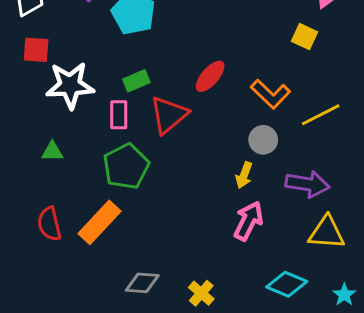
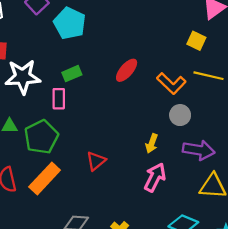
red triangle: (169, 115) -> (96, 161), moved, size x0.7
yellow line: (321, 115) -> (208, 76), moved, turned 40
gray circle: (263, 140) -> (180, 115), moved
green pentagon: (126, 166) -> (41, 137), moved

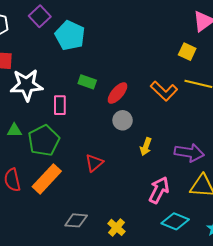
red ellipse: (127, 70) -> (117, 93), moved
green rectangle: (72, 74) -> (87, 82), moved, turned 42
gray circle: (180, 115) -> (123, 120), moved
pink arrow: (155, 177) -> (159, 190), moved

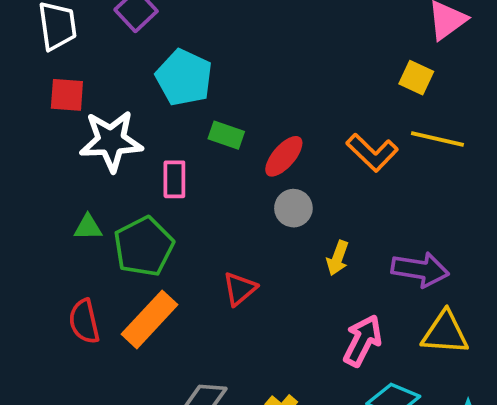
cyan pentagon: (70, 35) -> (184, 78), moved

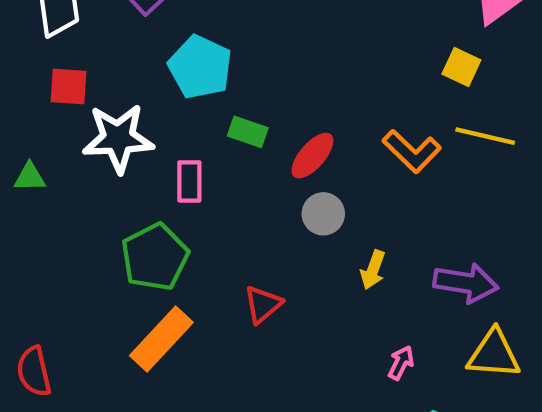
green triangle: (88, 227) -> (30, 177), moved
red semicircle: (84, 321) -> (34, 371), moved
pink arrow: (363, 341) -> (401, 363), size x0.6

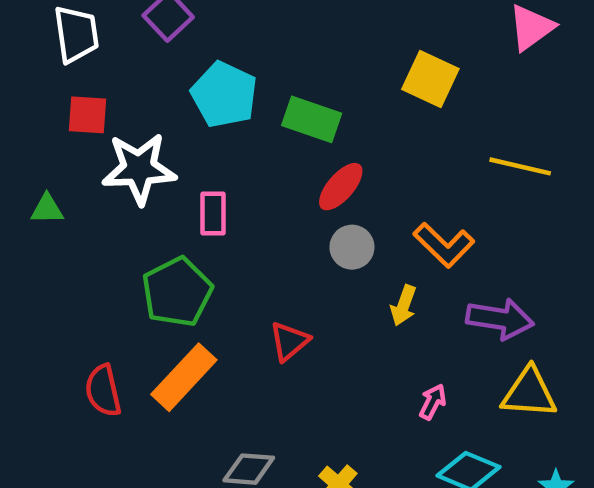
yellow square: (461, 67) -> (430, 79), moved, size x1.4
green rectangle: (248, 132) -> (312, 119), moved, size x1.4
orange L-shape: (412, 151) -> (444, 245), moved
red semicircle: (34, 371) -> (103, 391), moved

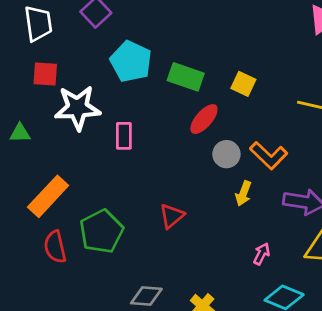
yellow square: (430, 79) -> (243, 84), moved, size x0.7
gray circle: (352, 247) -> (226, 154), moved
green pentagon: (177, 292) -> (101, 231), moved
orange rectangle: (184, 377) -> (48, 196), moved

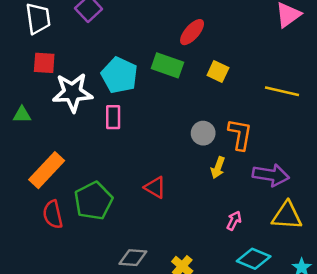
cyan pentagon: (131, 61) -> (119, 75), moved
red ellipse: (204, 119) -> (192, 32), moved
orange L-shape: (269, 156) -> (240, 134), turned -124
red triangle: (172, 216) -> (155, 187), turned -50

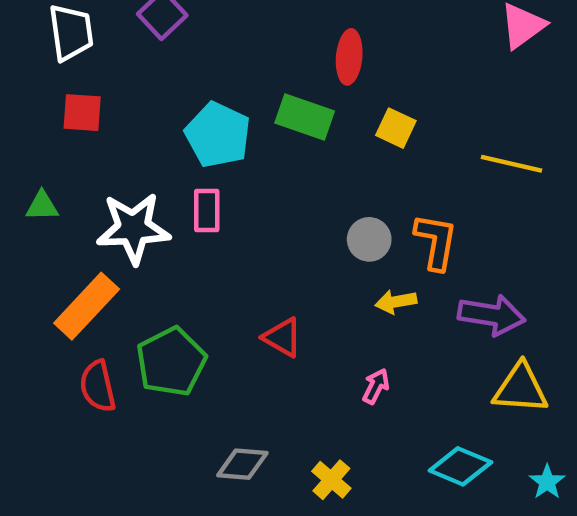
red ellipse: (192, 32) -> (349, 57), turned -36
white star: (73, 92) -> (133, 228), moved
yellow arrow: (218, 168) -> (396, 302), turned 60
pink arrow: (234, 221) -> (376, 386), moved

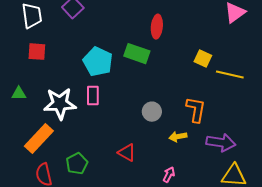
yellow square: (396, 128) -> (203, 59), moved
gray circle: (369, 239) -> (152, 112), moved
green pentagon: (171, 362) -> (77, 164), size x0.7

